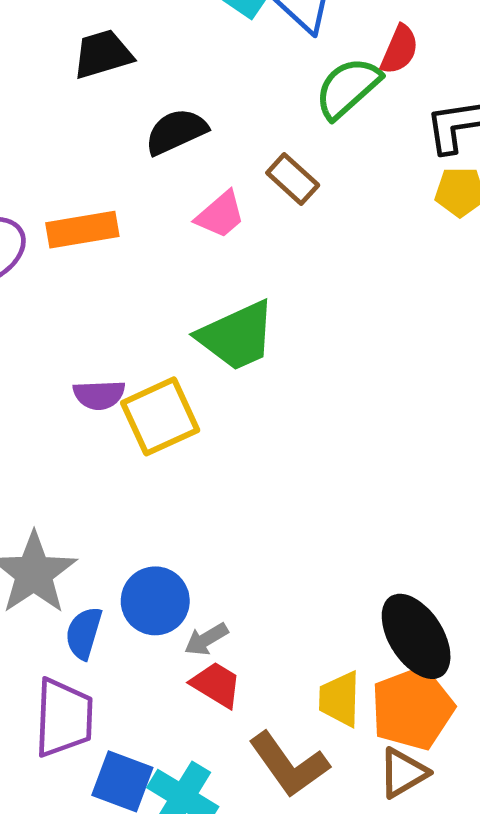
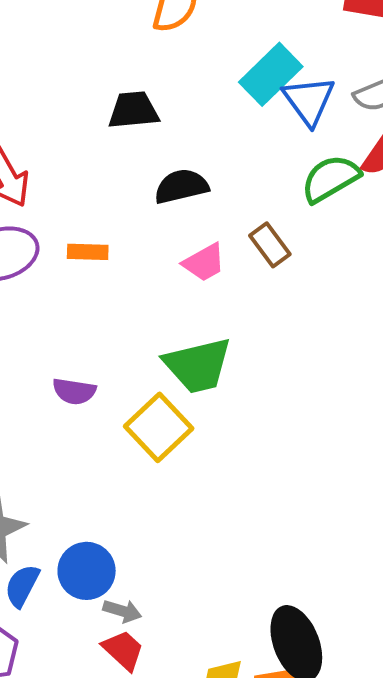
orange rectangle: (82, 230) -> (88, 252), size x0.7
yellow square: (160, 416) -> (159, 427), moved, turned -30
gray arrow: (206, 639) -> (122, 611), turned -144

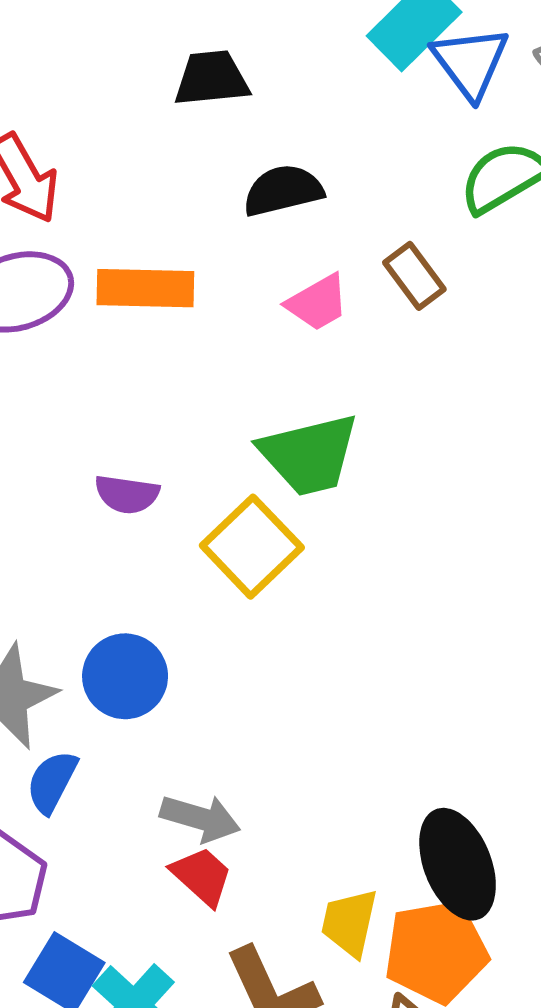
orange rectangle: (88, 252) -> (145, 288), size x1.6
blue circle: (87, 571) -> (125, 676), moved
gray arrow: (122, 611) -> (200, 818), size x1.4

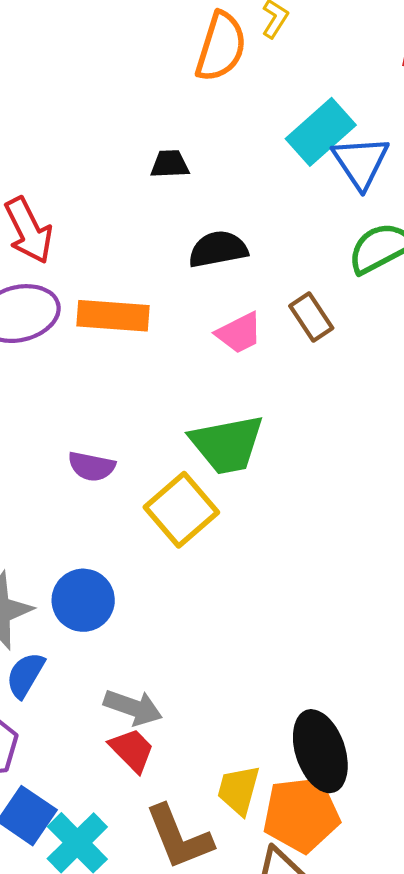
black trapezoid: (211, 78) -> (170, 164), size x0.7

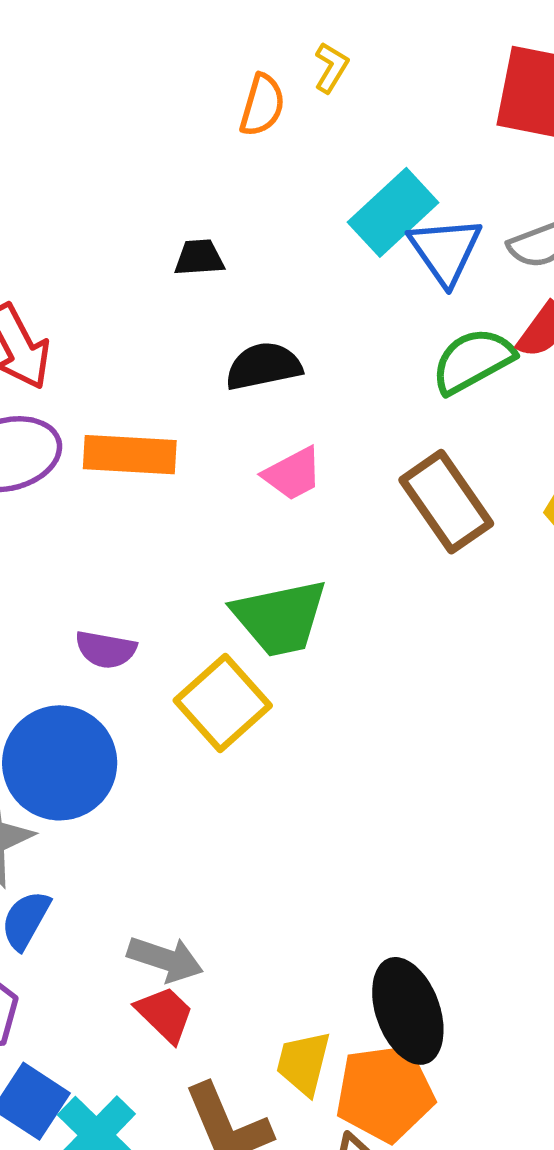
orange semicircle: (221, 47) -> (262, 105), size x0.7
brown rectangle: (311, 317) -> (446, 502), moved, size x1.6
blue circle: (83, 600) -> (60, 763), moved, size x1.4

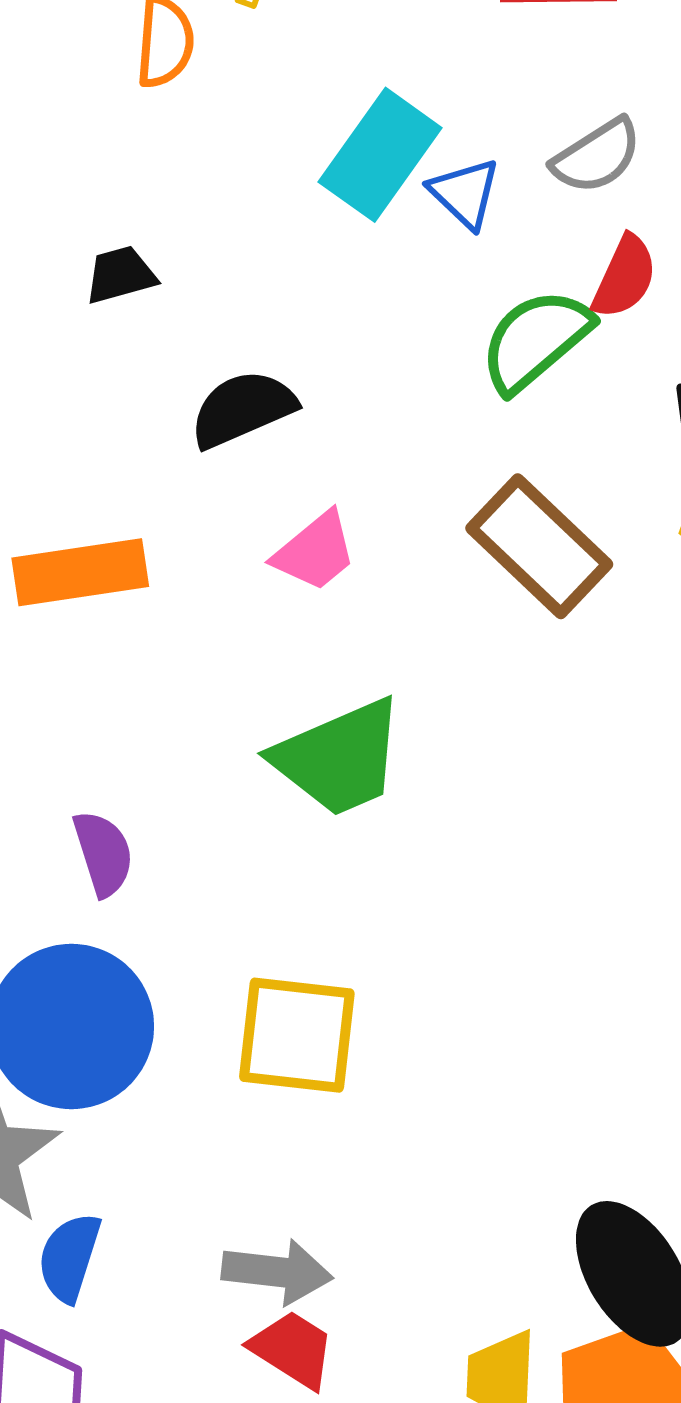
blue triangle: (445, 251) -> (465, 193), size x0.7
purple semicircle: (106, 649) -> (103, 853), turned -106
yellow square: (223, 703) -> (297, 1035), moved, turned -30

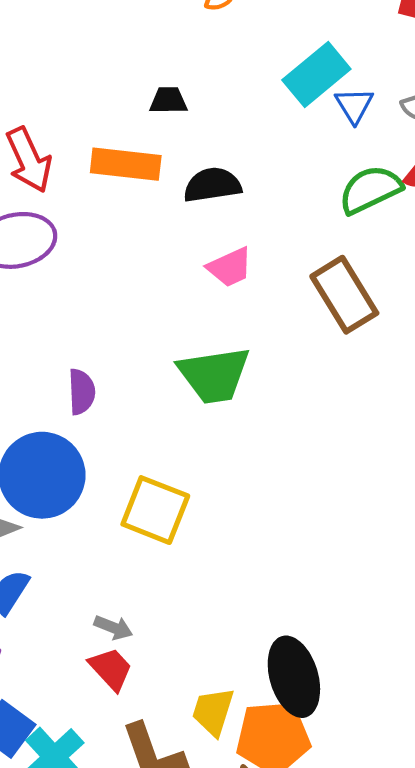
orange rectangle: (80, 572) -> (126, 164), moved
gray arrow: (277, 1272) -> (113, 628), size x0.7

